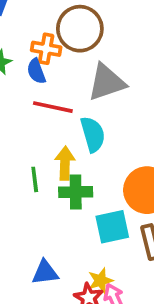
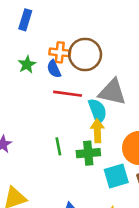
brown circle: (80, 29) -> (85, 54), moved
gray triangle: (107, 82) -> (112, 92), moved, turned 36
yellow arrow: (65, 163) -> (97, 131), moved

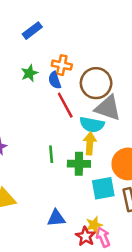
blue rectangle: (25, 20) -> (32, 31), turned 30
brown circle: (85, 54) -> (96, 83), moved
red line: (68, 94) -> (65, 105), turned 48
cyan semicircle: (98, 111) -> (92, 125), turned 115

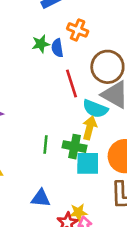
orange cross: (62, 65) -> (78, 30), moved
blue semicircle: (55, 80) -> (57, 48), moved
green line: (51, 154) -> (46, 144), moved
cyan square: (103, 188) -> (88, 163), moved

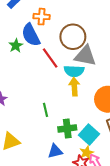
green star: (41, 44) -> (16, 46), moved
blue semicircle: (57, 48) -> (31, 35), size x1.6
green cross: (74, 147) -> (67, 128), moved
cyan square: (88, 163) -> (89, 134), moved, turned -30

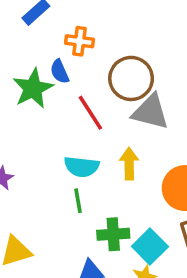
blue semicircle: (31, 35) -> (60, 72), size x0.6
green star: (16, 46) -> (33, 88), size x1.6
cyan semicircle: (74, 71) -> (82, 167), moved

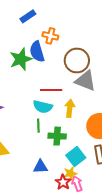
blue semicircle: (60, 72) -> (37, 52), size x1.5
red line: (90, 113) -> (51, 90), moved, turned -65
green cross: (113, 234) -> (57, 136), moved

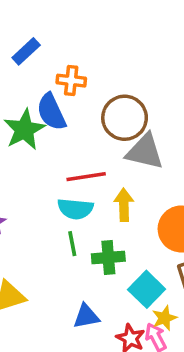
yellow star: (70, 173) -> (164, 318), moved

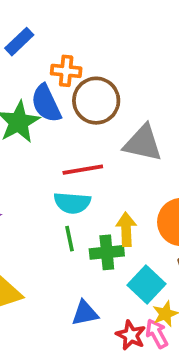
brown circle: (125, 118) -> (96, 101), moved
yellow arrow: (124, 205) -> (126, 229), moved

